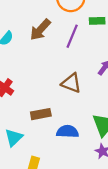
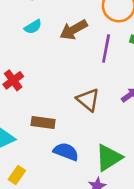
purple line: (72, 36) -> (106, 49), turned -30

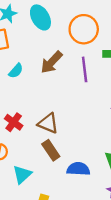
brown triangle: (88, 100) -> (48, 123), moved
brown rectangle: (43, 123) -> (51, 150), turned 66

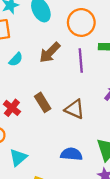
brown triangle: (48, 123) -> (75, 109), moved
brown rectangle: (51, 150) -> (43, 102), moved

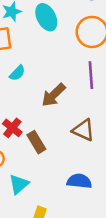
brown arrow: (50, 53) -> (54, 95), moved
brown rectangle: (43, 102) -> (36, 142), moved

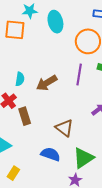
cyan semicircle: (17, 73) -> (20, 79), moved, turned -48
brown triangle: (83, 130) -> (64, 128), moved

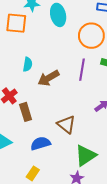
cyan semicircle: (20, 79) -> (28, 64), moved
blue semicircle: (50, 154) -> (41, 143), moved, turned -36
yellow rectangle: (13, 173) -> (33, 173), moved

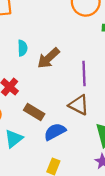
purple line: (82, 70) -> (84, 73), moved
brown rectangle: (26, 112) -> (34, 112), moved, turned -30

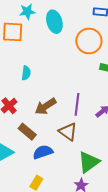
brown arrow: (48, 58) -> (46, 106), moved

